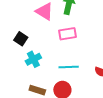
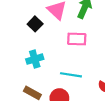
black square: (21, 39) -> (35, 24), moved

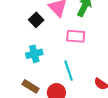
cyan line: (71, 75) -> (69, 71), turned 60

